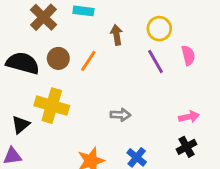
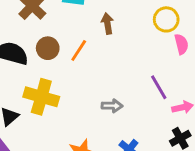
yellow circle: (159, 29) -> (166, 19), moved
purple line: (155, 61) -> (159, 87), moved

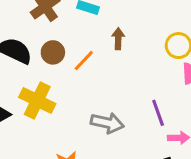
gray arrow: (112, 106) -> (107, 123), size x1.5

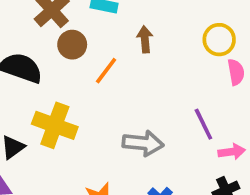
brown circle: (53, 52) -> (72, 45), moved

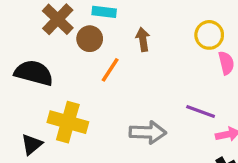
brown circle: (72, 45) -> (90, 39), moved
purple line: (203, 124) -> (201, 112), turned -40

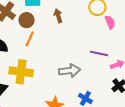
orange line: (110, 70) -> (30, 39), moved

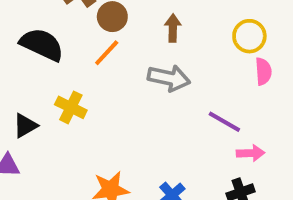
gray arrow: (70, 71) -> (169, 78), moved
yellow cross: (21, 72) -> (71, 107), size x0.7

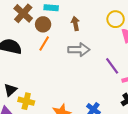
yellow cross: (71, 107) -> (26, 101), moved
purple line: (224, 122) -> (112, 66), turned 36

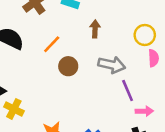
brown circle: (43, 24) -> (68, 66), moved
gray arrow: (79, 50) -> (112, 65), moved

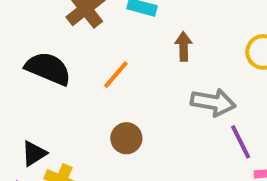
brown circle: (68, 66) -> (126, 138), moved

